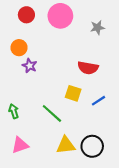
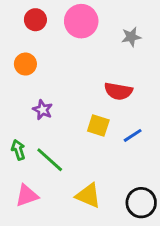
purple star: (30, 66) -> (43, 110), moved
green line: (52, 113) -> (50, 160), moved
yellow triangle: (66, 145) -> (88, 196), turned 30
black circle: (92, 146) -> (141, 203), moved

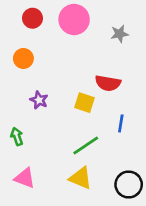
yellow square: (98, 125) -> (84, 103), moved
blue line: (133, 135) -> (121, 123), turned -48
green line: (50, 160) -> (86, 146), moved, turned -76
pink triangle: (27, 196) -> (25, 178), turned 40

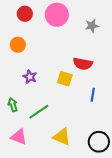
green line: (86, 146) -> (39, 112), moved

